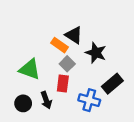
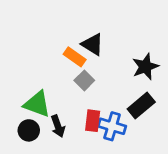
black star: (96, 53) -> (145, 67), moved, turned 30
green triangle: (30, 69) -> (37, 104), moved
red rectangle: (63, 84) -> (93, 121), moved

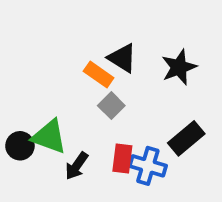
black star: (145, 67) -> (179, 67), moved
black arrow: (58, 126) -> (77, 166), turned 55
black circle: (29, 130) -> (20, 146), moved

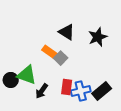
orange rectangle: (99, 75) -> (50, 52), moved
black rectangle: (186, 138) -> (102, 91), moved
blue cross: (148, 166) -> (81, 91), turned -30

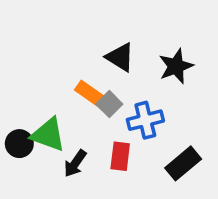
blue cross: (81, 91) -> (145, 120), moved

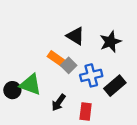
red rectangle: (120, 156) -> (86, 111), moved
black arrow: (75, 163) -> (59, 102), moved
black rectangle: (183, 163) -> (115, 86), moved

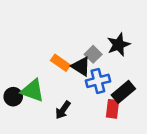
black triangle: (75, 36) -> (81, 66), moved
gray square: (69, 65) -> (93, 54), moved
red rectangle: (86, 111) -> (112, 109), moved

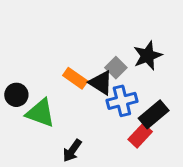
black circle: (13, 97) -> (16, 95), moved
red rectangle: (112, 109) -> (140, 136), turned 36
black arrow: (63, 110) -> (72, 151), moved

